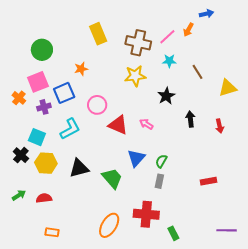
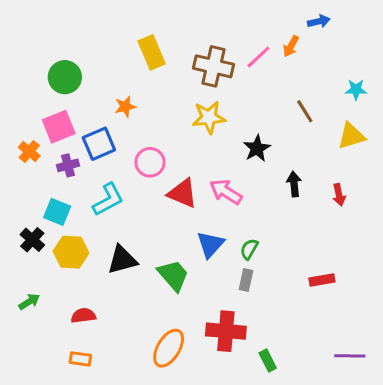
cyan star: (169, 61) -> (356, 90), moved
pink arrow: (146, 124) -> (226, 192), size x1.5
red semicircle: (44, 198) -> (83, 316), moved

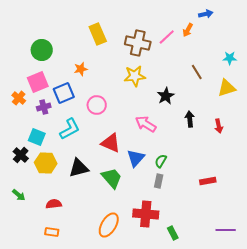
red triangle: (183, 193) -> (111, 143), moved
green arrow: (29, 302) -> (19, 195), turned 72

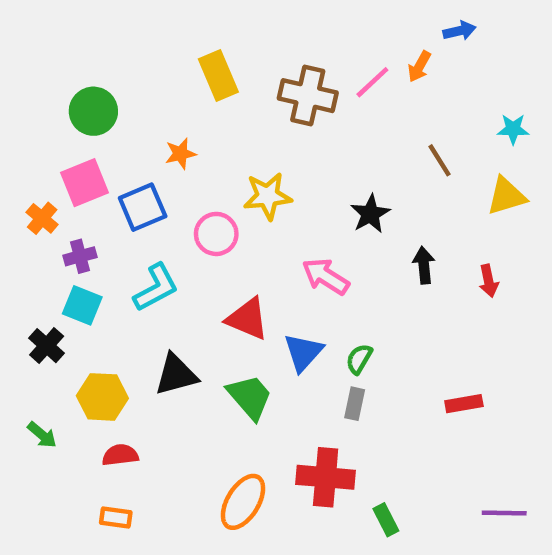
yellow star: (135, 76) -> (268, 196), moved
purple cross: (44, 107) -> (80, 256), moved
yellow hexagon: (46, 163) -> (102, 397), moved

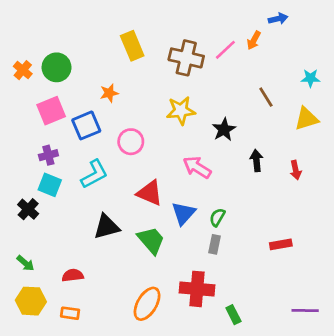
yellow star: (268, 196) -> (181, 111), moved
orange cross: (42, 218) -> (23, 70), moved
yellow hexagon: (102, 397) -> (31, 301), moved

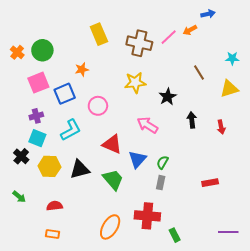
orange arrow: (254, 40) -> (190, 30), turned 32
yellow hexagon: (31, 301) -> (49, 166), moved

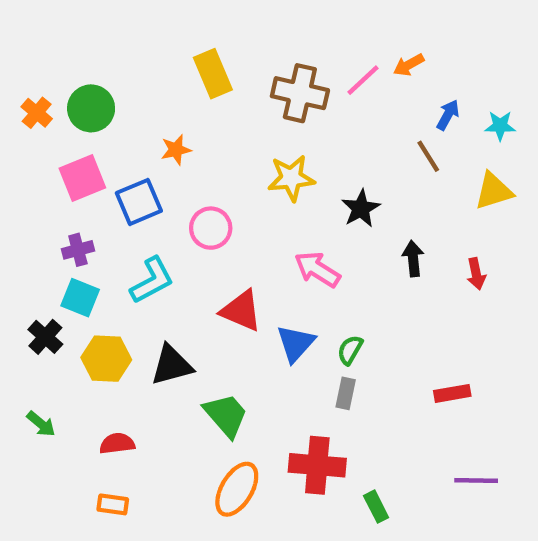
blue arrow: (208, 14) -> (448, 115), moved, turned -48
green trapezoid: (113, 180) -> (226, 415), moved
purple line: (228, 232) -> (476, 480), moved

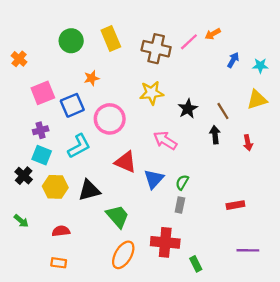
green circle: (91, 108) -> (71, 41), moved
brown line: (428, 156) -> (223, 111), moved
pink circle: (211, 228) -> (110, 119), size x1.4

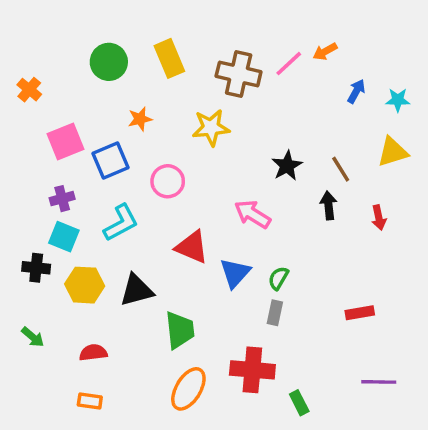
yellow star: (152, 93) -> (211, 128), moved
pink circle: (110, 119) -> (168, 181), size x0.7
black cross: (24, 176) -> (36, 268), turned -36
green trapezoid: (118, 216) -> (180, 330), turned 35

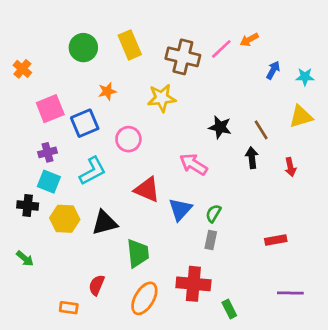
black star: (287, 166) -> (220, 127), turned -30
red semicircle: (93, 353) -> (97, 285), moved, turned -60

